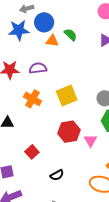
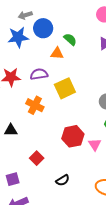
orange triangle: (52, 41) -> (57, 53), moved
yellow square: (67, 96) -> (65, 88), moved

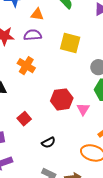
orange triangle: (57, 53) -> (37, 14), moved
yellow square: (65, 88) -> (70, 43), moved, turned 35

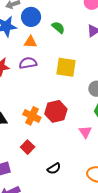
orange cross: (26, 66) -> (32, 116), moved
red hexagon: (62, 99) -> (56, 111), moved

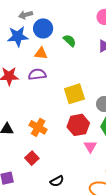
yellow square: (66, 67) -> (74, 94), moved, turned -30
red hexagon: (56, 111) -> (78, 125), moved

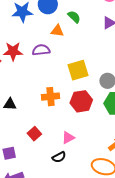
orange triangle: (41, 53) -> (57, 31), moved
orange cross: (38, 127) -> (50, 97), moved, turned -36
pink triangle: (90, 146) -> (68, 138), moved, turned 32

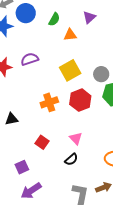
green semicircle: (74, 17) -> (54, 19), turned 88
orange triangle: (57, 31) -> (70, 35), moved
pink triangle: (68, 138) -> (76, 138), turned -32

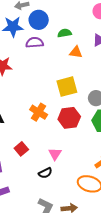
green semicircle: (54, 19) -> (65, 33), turned -144
purple semicircle: (30, 59) -> (35, 43), moved
orange cross: (49, 102) -> (39, 112), turned 36

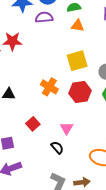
orange triangle: (76, 52) -> (78, 26), moved
black semicircle: (45, 173) -> (57, 148), turned -104

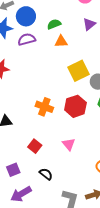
yellow square: (77, 61) -> (78, 71), moved
black semicircle: (57, 148) -> (46, 174), moved

